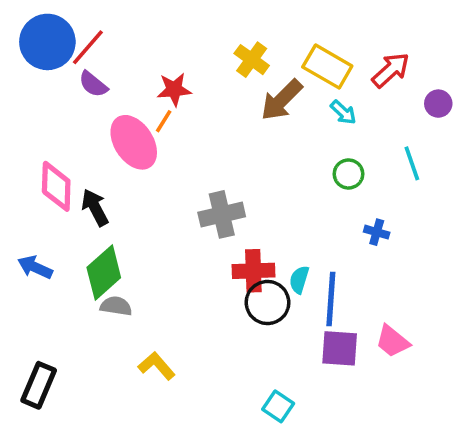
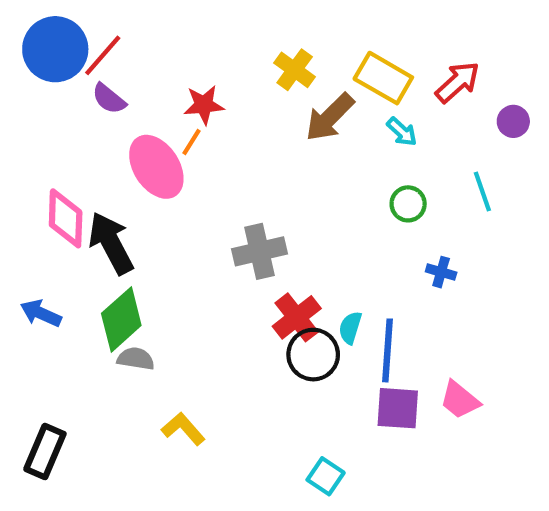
black arrow: (95, 207) -> (111, 243), size x1.4
red cross: (253, 271) -> (297, 317), turned -36

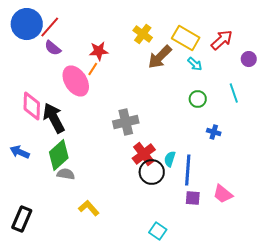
purple square: (398, 408) -> (193, 198), size x0.7

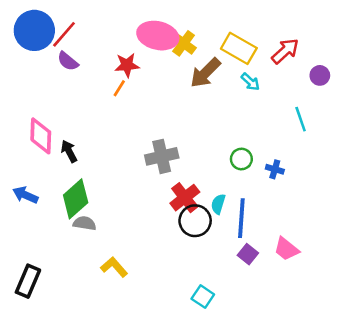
pink ellipse: (76, 81) -> (158, 36), moved, turned -44
green circle: (198, 99) -> (241, 159), moved
black arrow: (54, 118) -> (69, 151), size x0.6
purple square: (193, 198) -> (248, 254), turned 35

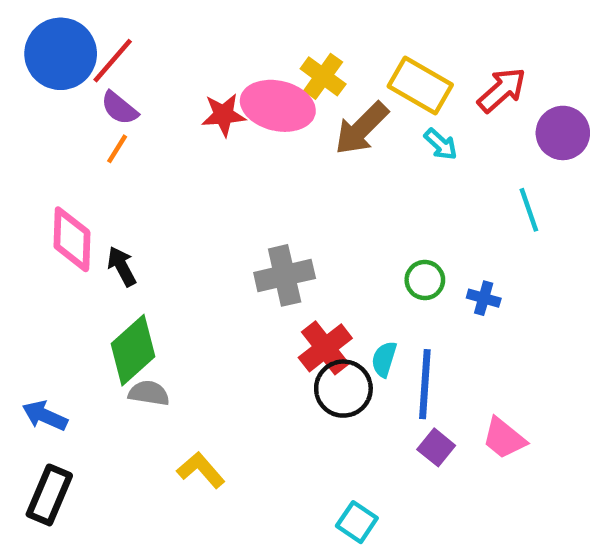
pink ellipse: (158, 36) -> (278, 106), moved
purple circle: (320, 75) -> (563, 133), size x1.5
orange line: (119, 88) -> (117, 149), moved
blue arrow: (25, 195) -> (45, 416), moved

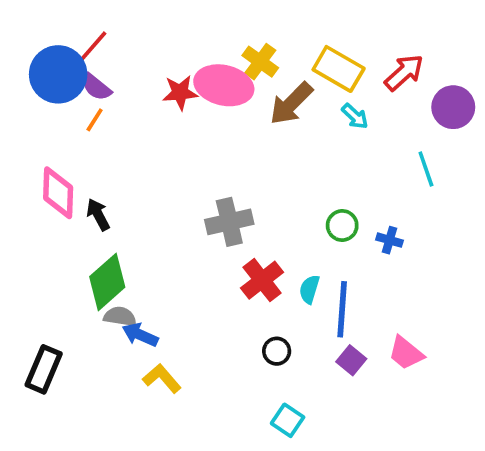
blue circle: (61, 54) -> (58, 74), moved
black circle: (343, 389) -> (277, 351), moved, size x0.6
blue arrow: (45, 416) -> (140, 335), moved
black rectangle: (49, 495) -> (44, 369), moved

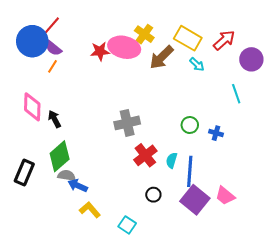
purple square: (351, 360) -> (195, 200), size x1.8
black rectangle: (44, 369) -> (24, 172), moved
cyan square: (288, 420) -> (127, 225), moved

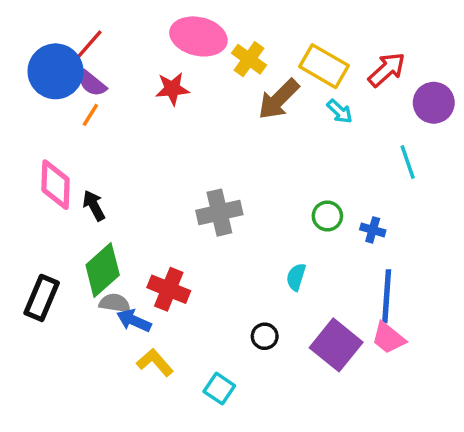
pink ellipse: (124, 47) -> (198, 36), moved
red cross: (145, 155) -> (169, 289), moved, turned -30
blue line: (190, 171) -> (387, 296), moved

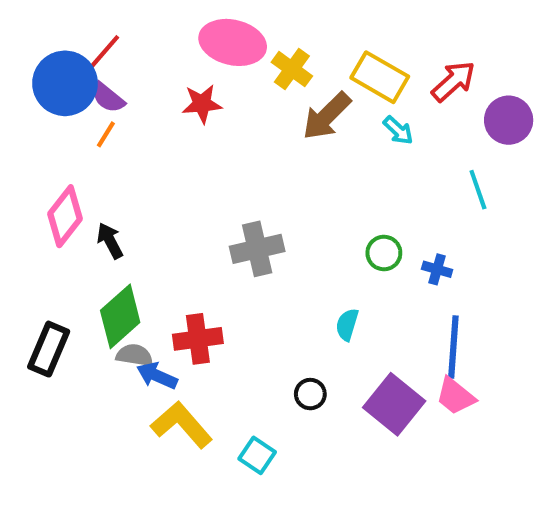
pink diamond: (56, 185) -> (65, 216), turned 36
red cross: (169, 289) -> (198, 339), turned -30
yellow L-shape: (155, 362) -> (182, 425), size x1.4

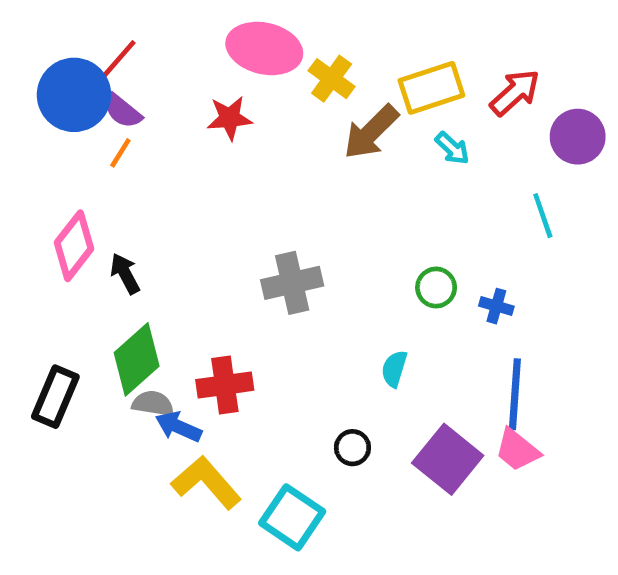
yellow rectangle: (380, 77) -> (431, 88), turned -48
cyan square: (257, 455) -> (292, 517), size x1.5

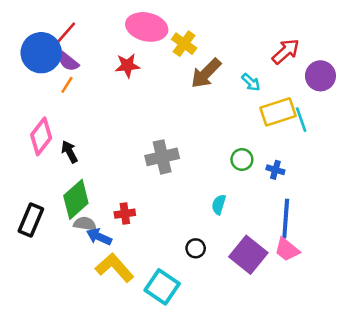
yellow rectangle: (431, 88) -> (278, 112), moved
red cross: (225, 385) -> (125, 214), size x0.7

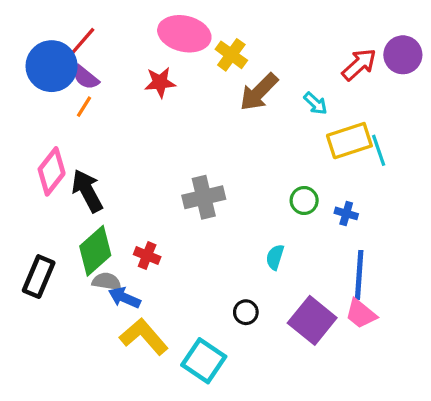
purple circle: (320, 76) -> (403, 55), moved
black arrow: (69, 152) -> (87, 191), size x1.5
red cross: (125, 214) -> (147, 256), moved, turned 30

